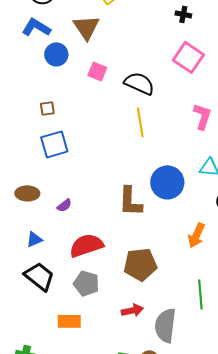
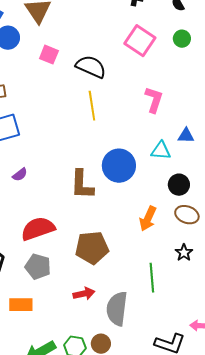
purple semicircle: (64, 205) -> (20, 175), moved

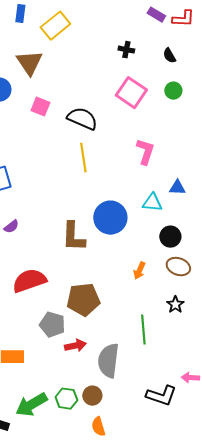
orange arrow: (148, 219) -> (139, 271), size x0.7
gray pentagon: (38, 267) -> (52, 325), moved

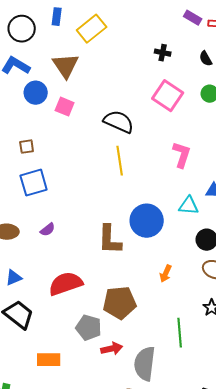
pink square: (40, 107) -> (65, 107), moved
orange arrow: (139, 271) -> (166, 274), moved

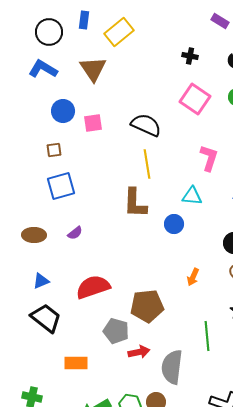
blue circle: (36, 93) -> (63, 111), moved
pink square: (65, 107) -> (93, 123), moved, turned -30
cyan triangle: (189, 206) -> (192, 196), moved
blue circle: (147, 221) -> (174, 224), size x0.6
brown L-shape: (110, 240) -> (135, 203), moved

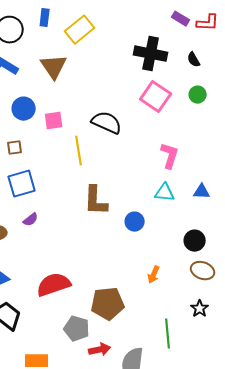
black cross: (190, 56) -> (151, 54), size x2.0
yellow line: (147, 164) -> (79, 151), moved
cyan triangle: (192, 196) -> (165, 193), moved
purple semicircle: (75, 233) -> (31, 220), moved

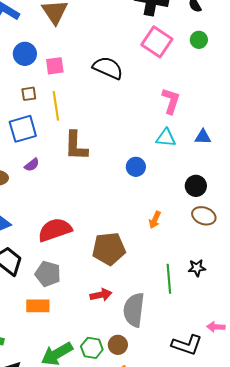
brown square: (15, 148) -> (29, 94), moved
yellow line: (79, 151) -> (56, 106), moved
brown L-shape: (96, 201) -> (76, 146), moved
black star: (200, 309) -> (197, 268), moved, turned 30
gray pentagon: (77, 329) -> (48, 274), moved

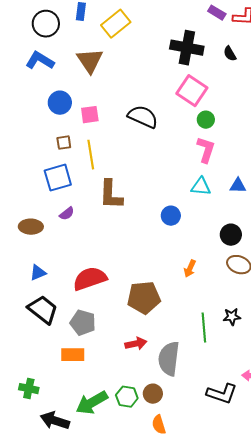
green circle: (199, 40) -> (206, 120), moved

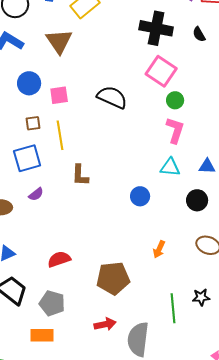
brown L-shape: (111, 195) -> (80, 175), size x0.7
black circle: (231, 235) -> (197, 200), moved
red semicircle: (90, 279) -> (59, 259), size x0.7

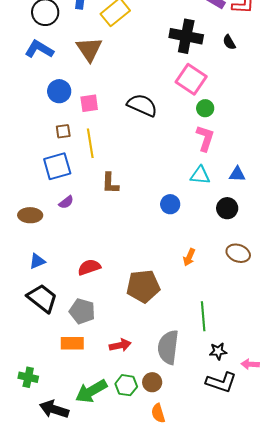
black star: (201, 297) -> (218, 351), moved
red arrow: (105, 324) -> (120, 345), moved

